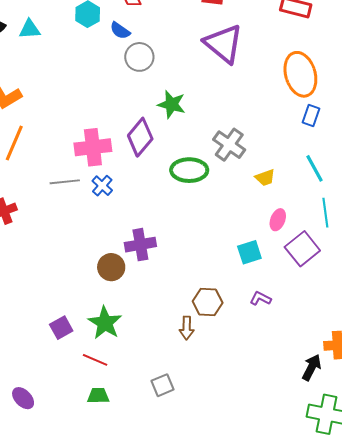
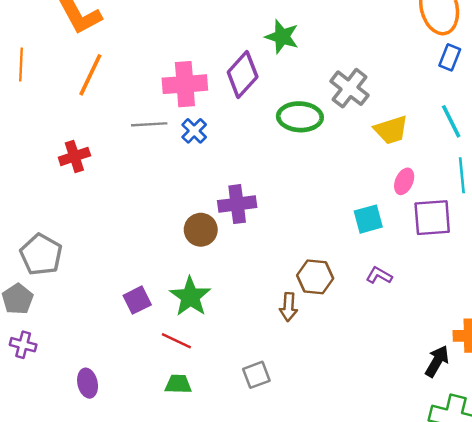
yellow trapezoid: (265, 178) -> (391, 130), size x1.4
purple square: (302, 249) -> (432, 218), turned 32
purple ellipse: (23, 398) -> (88, 383), turned 30

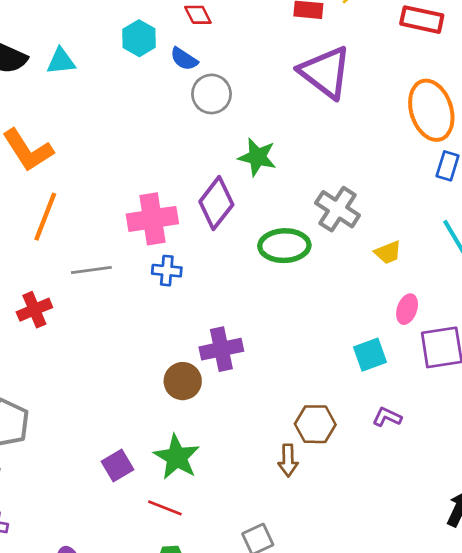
gray line: (149, 124) -> (91, 270), moved
yellow trapezoid: (391, 130) -> (388, 252), size x0.7
blue cross: (194, 131) -> (167, 271), turned -35

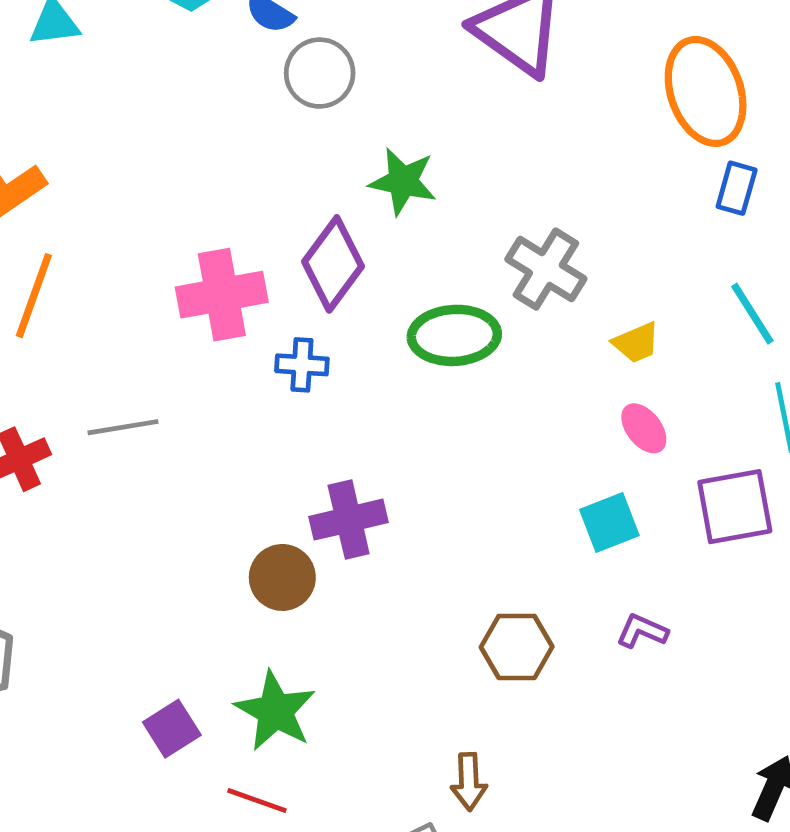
gray line: (91, 270) -> (123, 427), moved
blue cross: (167, 271) -> (302, 365), moved
pink ellipse: (407, 309) -> (644, 428), moved, turned -56
brown arrow: (288, 460) -> (469, 782), moved

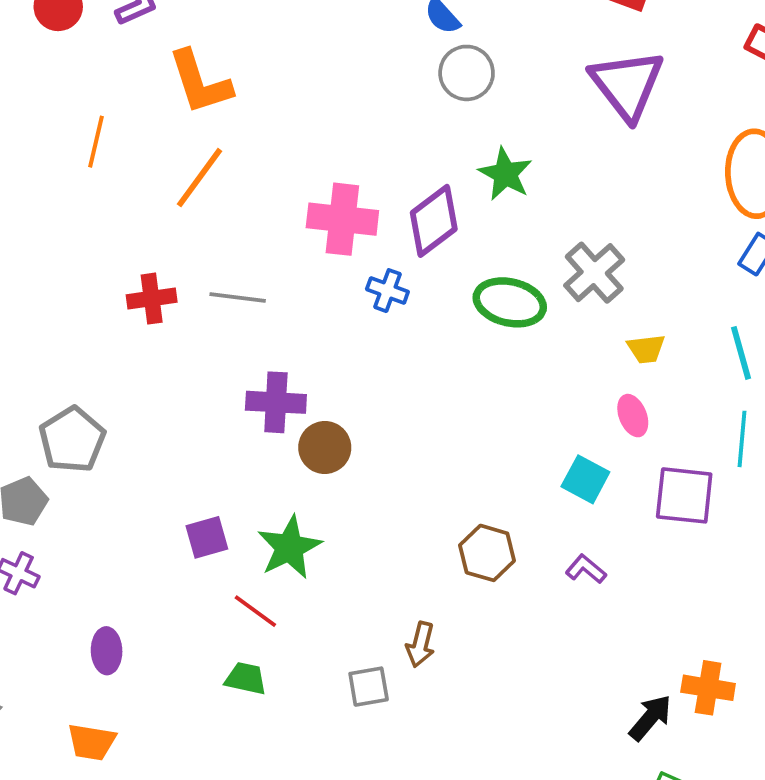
purple cross: (349, 520) -> (276, 402), moved
cyan square: (609, 523) -> (585, 479), turned 33

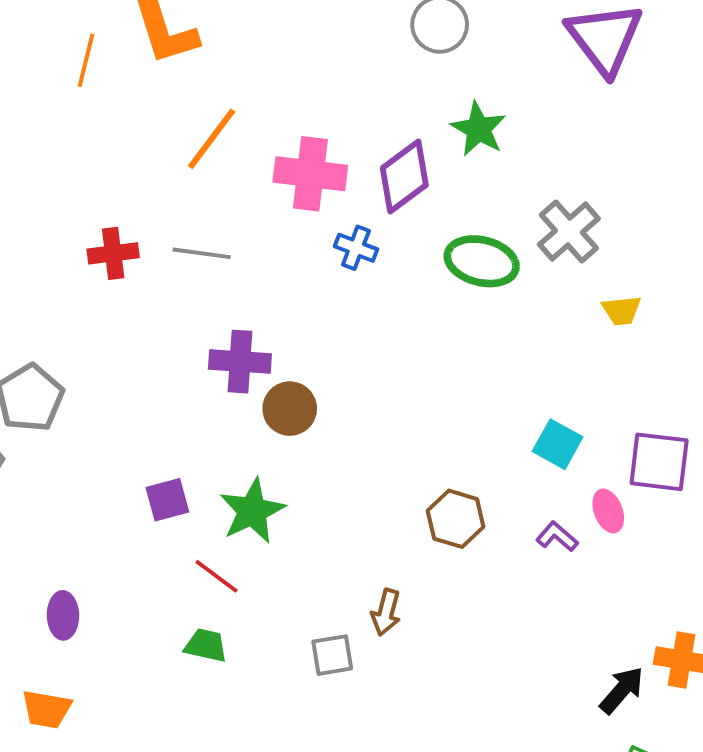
orange line: (96, 142) -> (86, 60), moved
orange line: (200, 178) -> (211, 139), moved
pink ellipse: (633, 416) -> (608, 511), moved

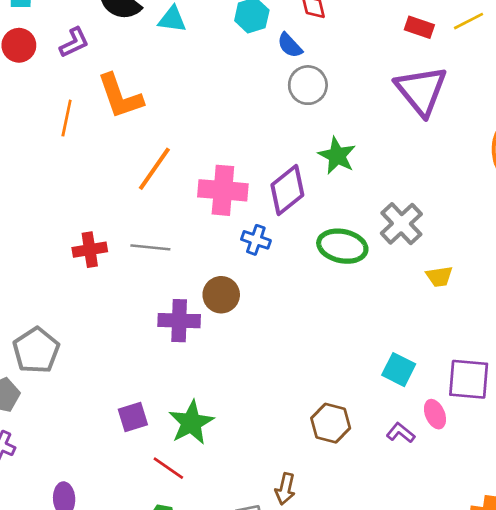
brown circle: (290, 409) -> (221, 295), moved

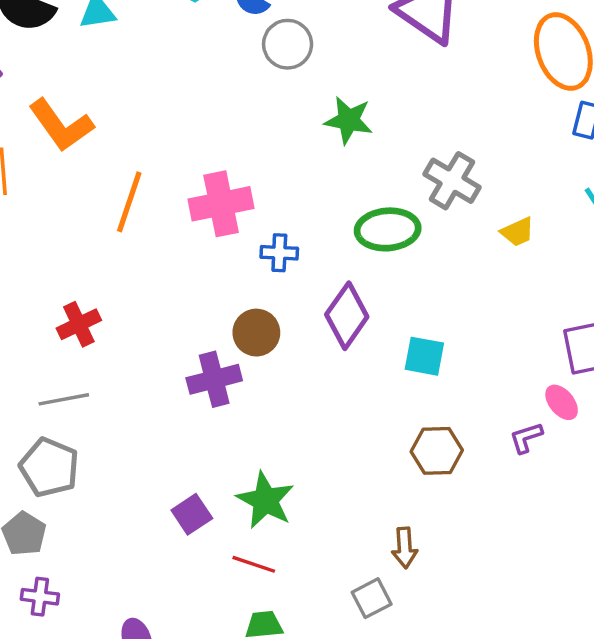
purple diamond: (287, 190) -> (347, 316), moved
gray line: (150, 247) -> (64, 399), moved
cyan square: (399, 370) -> (424, 356), moved
purple L-shape: (401, 433) -> (526, 438), turned -40

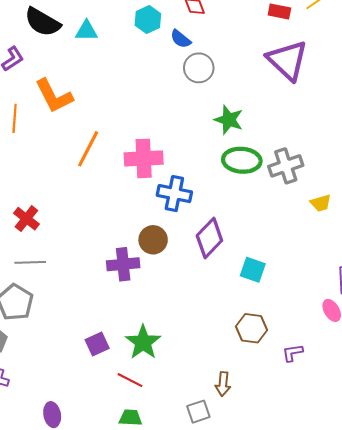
gray cross: (452, 181) -> (286, 166), turned 32
green ellipse: (388, 229) -> (242, 160), moved
blue cross: (279, 253) -> (174, 194), size x1.5
red cross: (79, 324) -> (26, 219), moved, turned -35
purple L-shape: (526, 438) -> (293, 353), moved

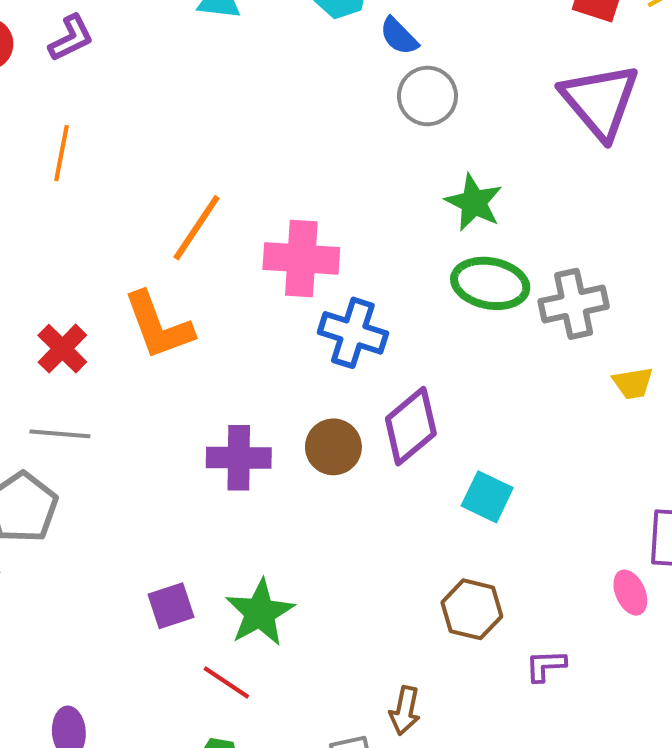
orange L-shape: (54, 96) -> (158, 326), moved
brown circle: (153, 240) -> (333, 447), moved

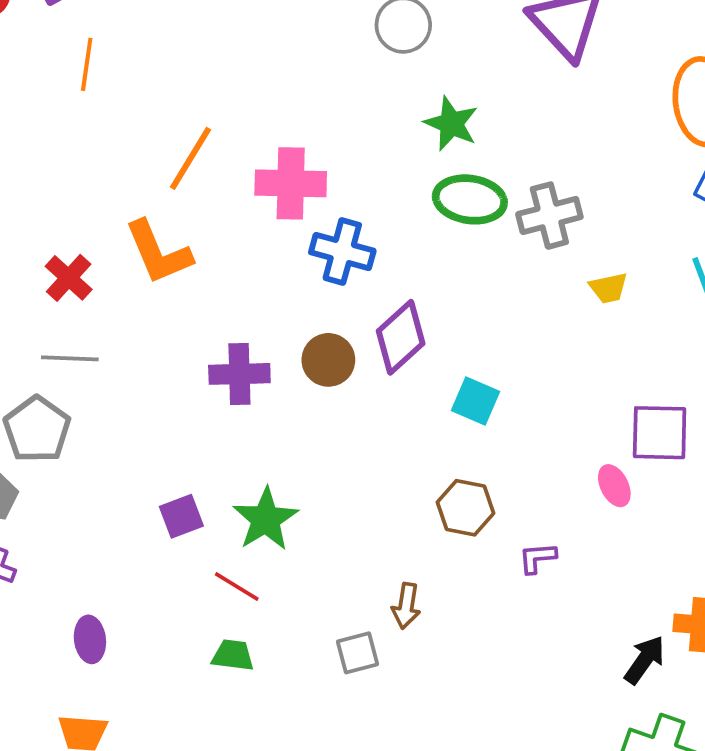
orange line: (62, 153) -> (87, 64), moved

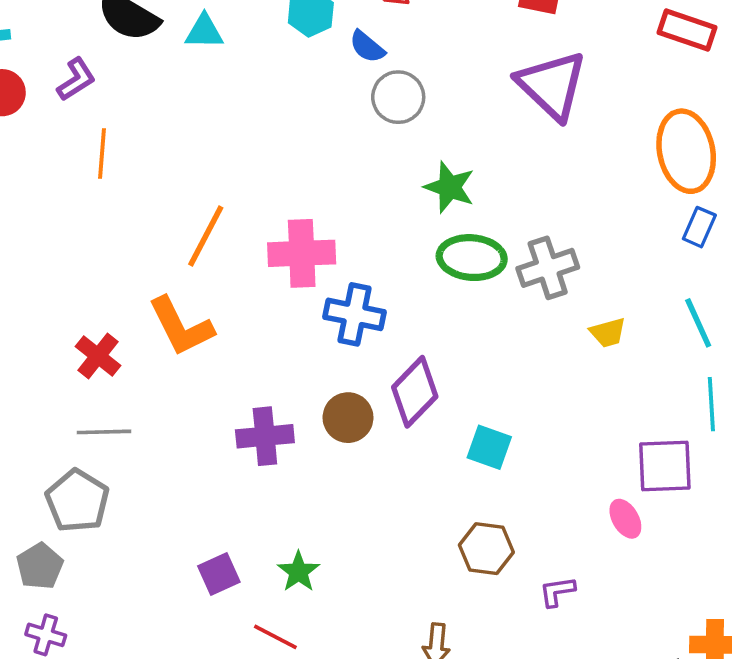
green star: (266, 519) -> (298, 572), size x0.7

